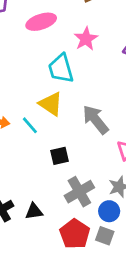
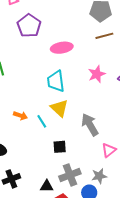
pink star: (86, 39) -> (97, 74), moved
cyan trapezoid: (61, 68) -> (56, 81), moved
black triangle: (34, 211) -> (47, 186), moved

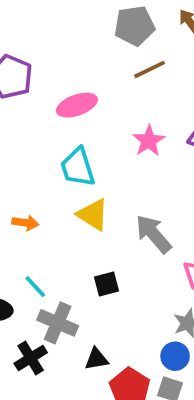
orange arrow: (20, 116) -> (25, 223), moved
cyan line: (42, 121) -> (35, 287), moved
gray cross: (70, 175) -> (58, 323), moved, turned -35

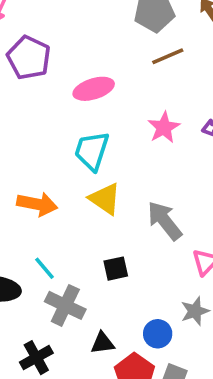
cyan trapezoid: (78, 167) -> (92, 151), turned 33
orange arrow: (25, 223) -> (37, 204), size x1.5
blue circle: (175, 356) -> (158, 334), moved
black cross: (31, 358) -> (36, 358), moved

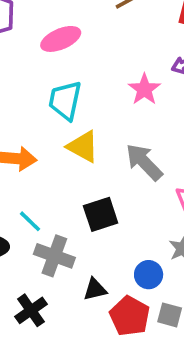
pink star: (164, 127) -> (144, 89), moved
black square: (116, 269) -> (101, 214), size x1.4

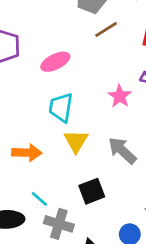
yellow triangle: (83, 147) -> (76, 141), turned 35

